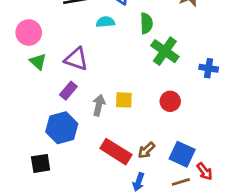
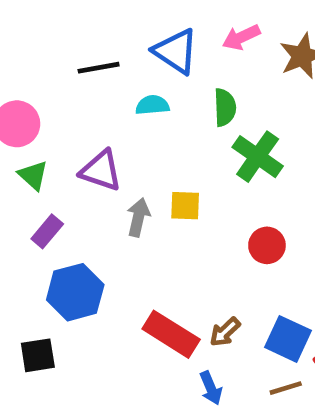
purple rectangle: (68, 91) -> (47, 231), moved
yellow square: (124, 100) -> (185, 206), moved
gray arrow: (99, 105) -> (138, 217), moved
blue arrow: (138, 182) -> (211, 388), turned -42

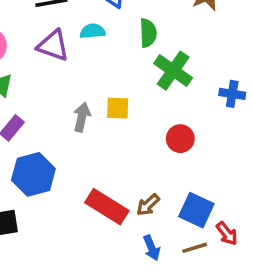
purple triangle: (101, 171) -> (53, 46), moved
blue arrow: (211, 388) -> (152, 248), moved

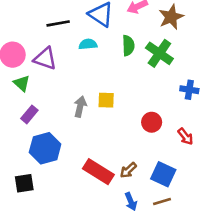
purple triangle: (53, 46) -> (45, 59), moved
green cross: (173, 71) -> (159, 53), moved
red arrow: (227, 234) -> (185, 137), moved

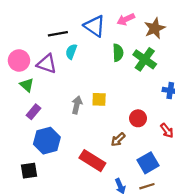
cyan semicircle: (88, 44) -> (71, 52), moved, turned -64
brown arrow: (128, 170) -> (118, 139), moved
blue square: (163, 174) -> (148, 163), turned 35

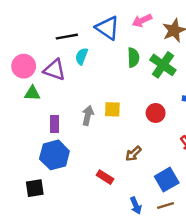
green triangle: (27, 85) -> (32, 93), turned -40
purple rectangle: (33, 112) -> (54, 124), moved, turned -40
red circle: (138, 118) -> (156, 113), moved
red rectangle: (92, 161) -> (105, 177), size x0.6

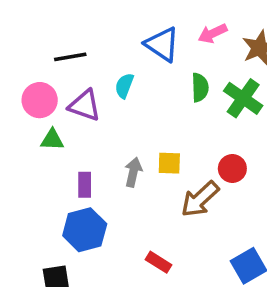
black line: (67, 37) -> (70, 57), moved
brown arrow: (133, 154) -> (200, 199), moved, size x1.6

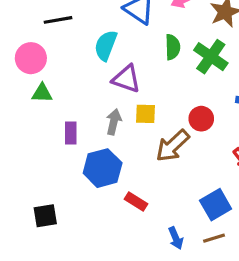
cyan semicircle: (124, 86) -> (106, 45), size x1.4
purple triangle: (85, 105) -> (126, 79), moved
blue hexagon: (85, 230) -> (103, 168), moved

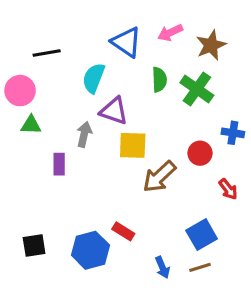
yellow square: (146, 114) -> (133, 145), size x1.4
red circle: (201, 119) -> (200, 153), moved
gray arrow: (114, 122) -> (84, 134), moved
blue hexagon: (103, 168) -> (90, 250), moved

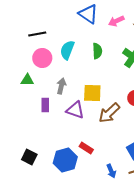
blue triangle: (126, 42) -> (88, 14), moved
green semicircle: (159, 80) -> (97, 51), moved
pink circle: (20, 91) -> (42, 58), moved
purple triangle: (114, 111) -> (75, 110), moved
black square: (34, 246) -> (29, 157), turned 35

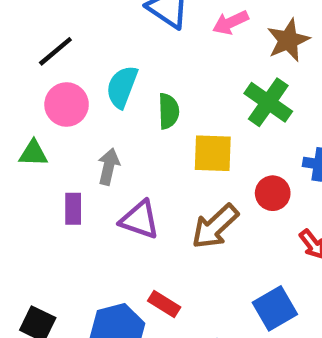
black line: (37, 34) -> (55, 51), turned -30
green semicircle: (97, 51) -> (168, 111), moved
yellow square: (92, 93) -> (213, 153), moved

